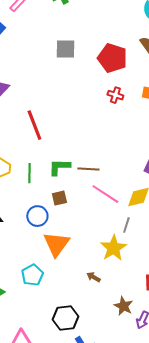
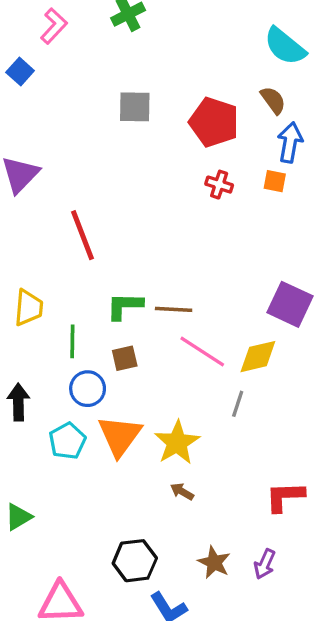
green line: (29, 173) -> (72, 341), moved
yellow star: (113, 248) -> (177, 443), moved
cyan pentagon: (32, 275) -> (67, 441), moved
brown star: (123, 306) -> (214, 562), moved

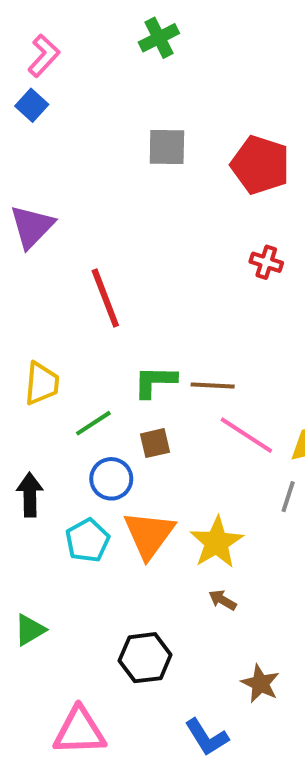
pink L-shape: (54, 26) -> (44, 56), moved
red cross: (219, 185) -> (266, 262), moved
green line: (72, 341) -> (93, 423), turned 56
black hexagon: (135, 561) -> (145, 658), moved

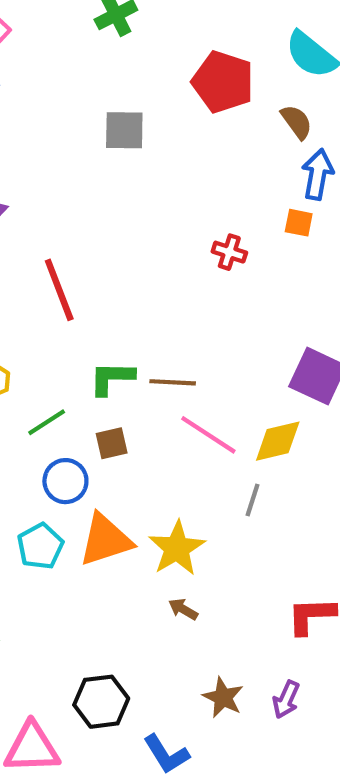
red pentagon: (260, 165) -> (223, 82), moved
orange triangle: (149, 534) -> (105, 540), turned 36
black hexagon: (145, 658) -> (101, 702), moved

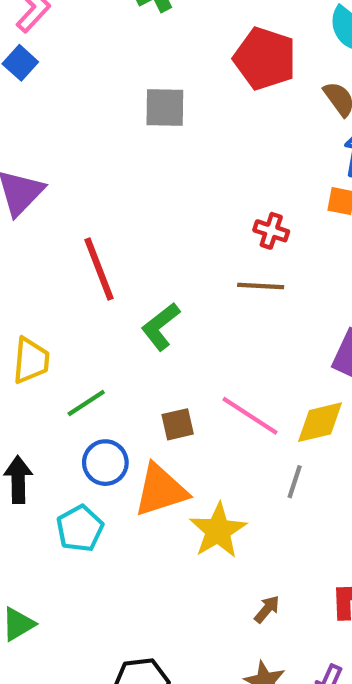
green L-shape: (112, 378) -> (161, 326), moved, turned -39
brown line: (173, 382) -> (261, 286), moved
brown square: (112, 443) -> (178, 424), moved
orange triangle: (105, 540) -> (161, 490), moved
brown arrow: (183, 609) -> (267, 609), moved, turned 100

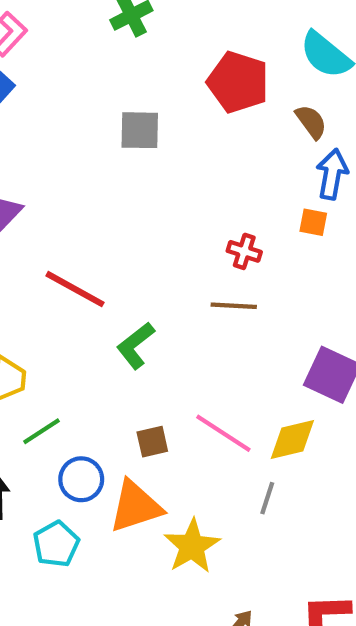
red line: (99, 269) -> (75, 289), turned -40
green line: (86, 403) -> (42, 431), moved

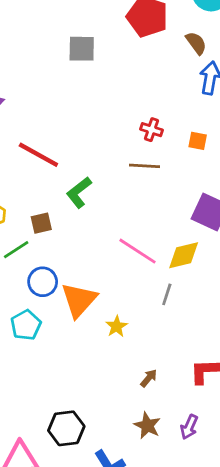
orange square: (313, 222) -> (198, 141), moved
brown square: (152, 442) -> (41, 223), moved
orange triangle: (136, 506) -> (79, 300), turned -30
yellow star: (192, 546) -> (117, 326), size x0.6

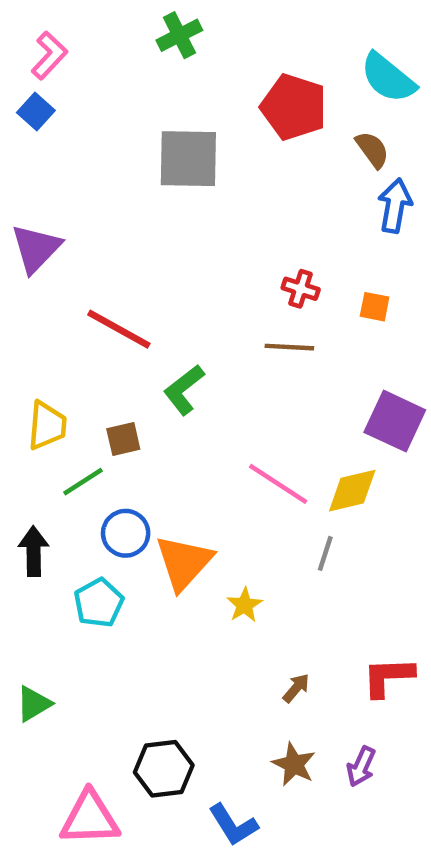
gray square: (82, 49) -> (188, 159), size x1.4

